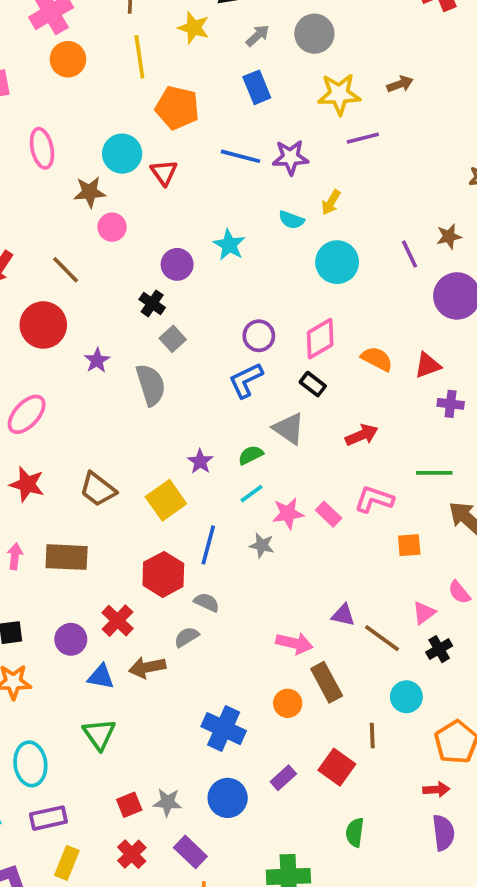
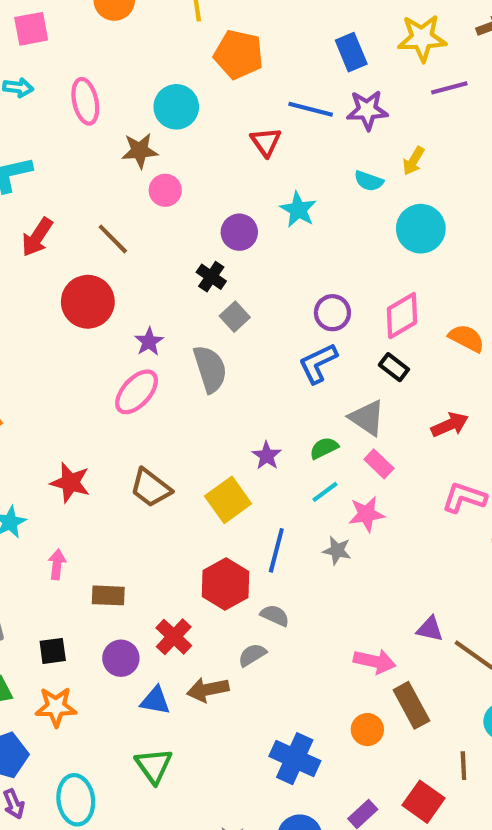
blue rectangle: (257, 87) -> (351, 52), moved
red triangle: (164, 173) -> (266, 142), moved
pink ellipse: (27, 414) -> (137, 392), moved
pink rectangle: (329, 514) -> (379, 464), moved
brown rectangle: (67, 557) -> (108, 595), moved, size x0.7

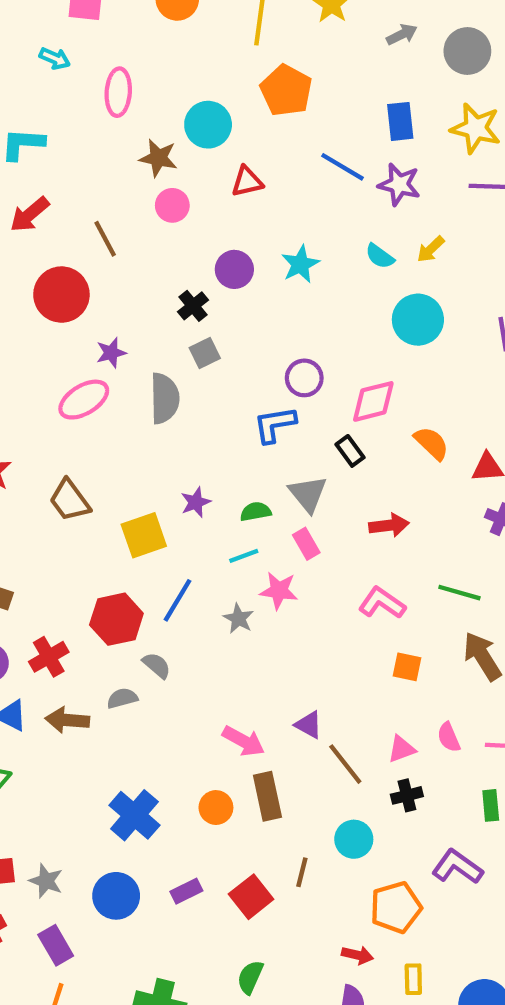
red triangle: (266, 142) -> (247, 182), moved, turned 36

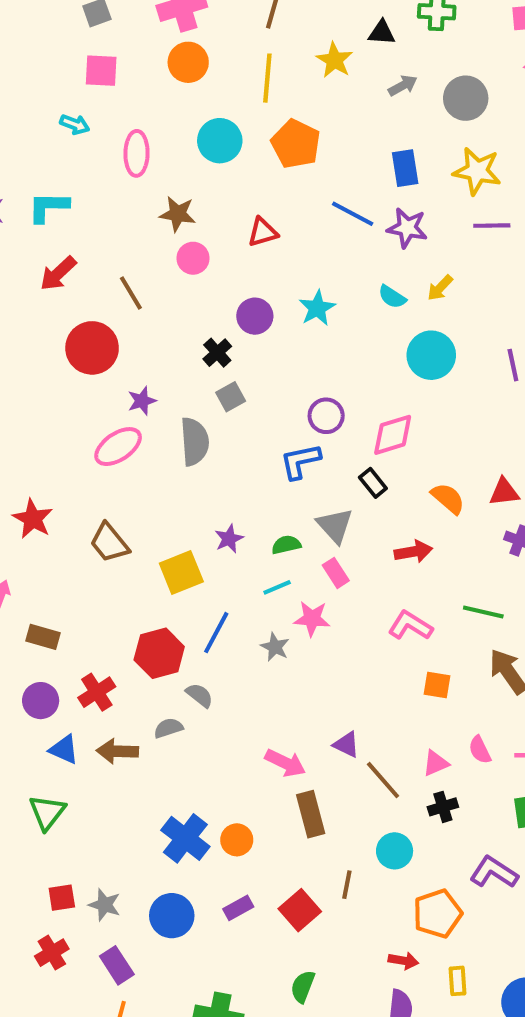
cyan circle: (208, 125) -> (220, 141), moved
orange semicircle: (432, 443) -> (448, 498), moved
orange circle: (216, 808) -> (237, 840), moved

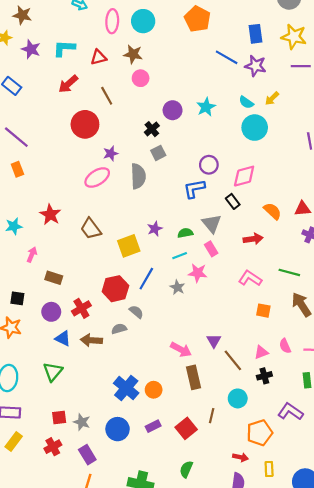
cyan circle: (220, 141) -> (143, 21), moved
red triangle: (263, 232) -> (99, 57), moved
cyan circle: (431, 355) -> (255, 128), moved
purple triangle: (346, 745) -> (214, 341), turned 32

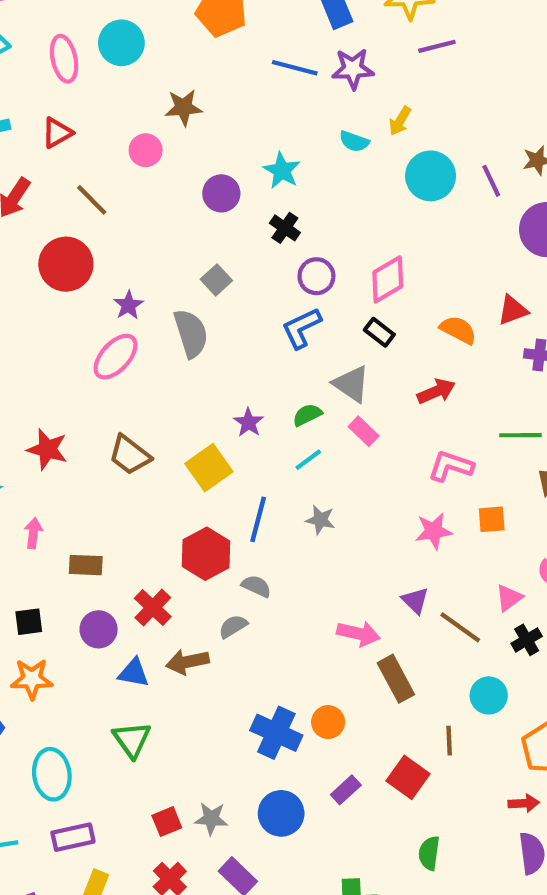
brown star: (133, 54) -> (184, 108), moved
cyan circle: (255, 128) -> (431, 176), moved
black cross: (152, 129) -> (285, 228), moved
pink star: (198, 273) -> (434, 531), moved

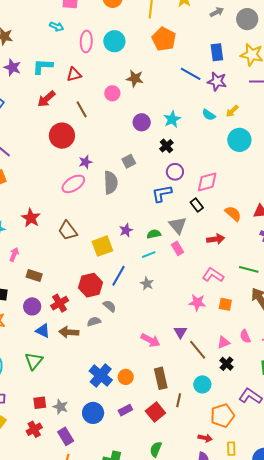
black cross: (527, 640) -> (226, 364), turned -32
brown rectangle: (396, 679) -> (161, 378), moved

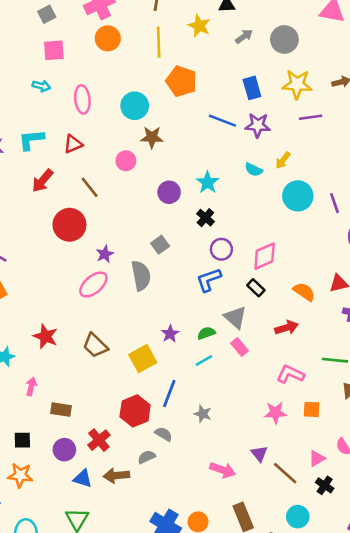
cyan circle: (114, 41) -> (135, 106), moved
gray star: (147, 284) -> (203, 414), moved

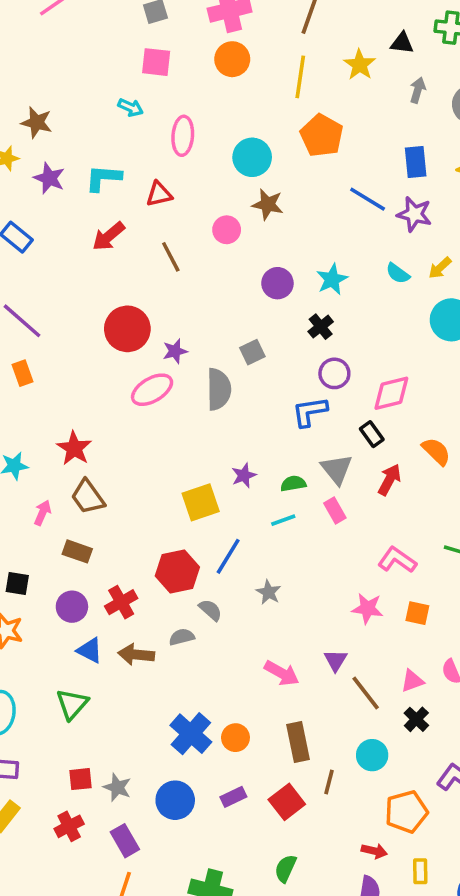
gray arrow: (244, 36) -> (418, 90), turned -48
red circle: (69, 225) -> (127, 329), moved
red arrow: (287, 328) -> (389, 480), moved, turned -55
brown trapezoid: (95, 345) -> (88, 497), moved

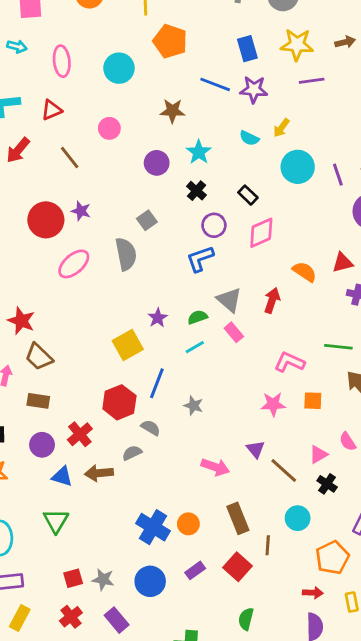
brown star: (268, 204) -> (172, 111), moved
purple star: (175, 351) -> (81, 211), moved, turned -30
black rectangle: (372, 434) -> (248, 195), moved

